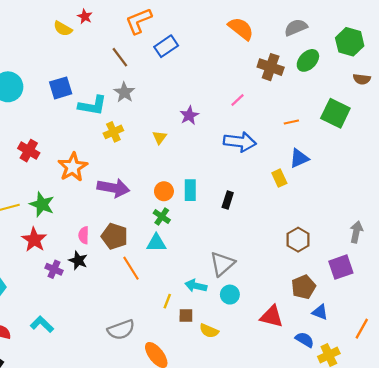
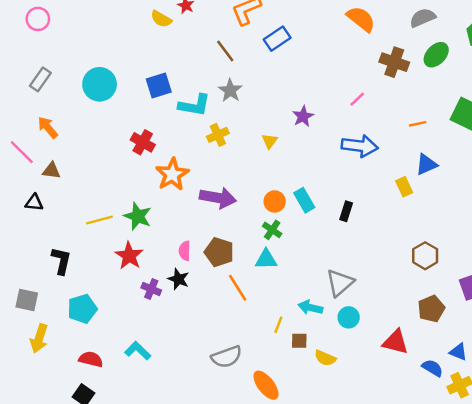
red cross: (29, 151) -> (143, 142), moved
cyan rectangle: (190, 190) -> (304, 200), turned -30
blue triangle: (320, 312) -> (458, 352), moved

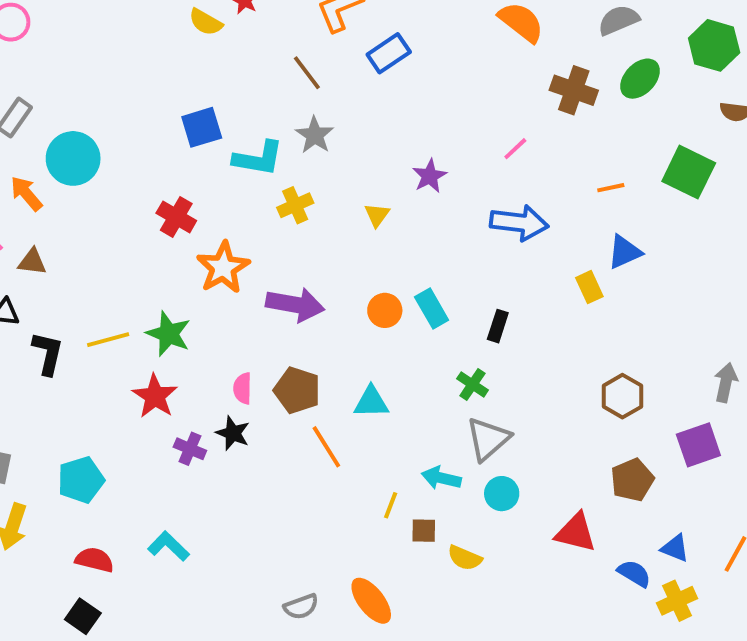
cyan circle: (100, 84) -> (73, 158), moved
green cross: (272, 230) -> (472, 384), moved
black L-shape: (61, 261) -> (48, 353), moved
gray semicircle: (227, 357) -> (301, 607), moved, size x0.7

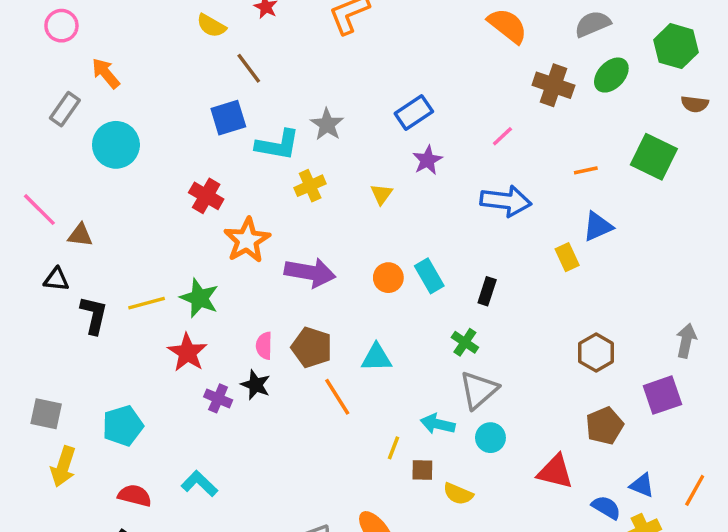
yellow semicircle: (206, 22) -> (211, 26), moved
blue rectangle: (389, 53) -> (414, 112), moved
brown line: (307, 73) -> (249, 68), moved
orange arrow: (26, 194) -> (106, 73), moved

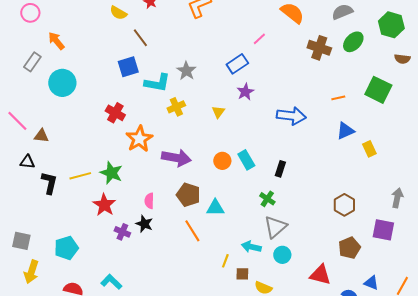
pink line: (502, 136) -> (259, 39), moved
yellow rectangle: (567, 257) -> (369, 149), moved
brown pentagon: (312, 347) -> (188, 195), moved
purple square: (662, 395) -> (383, 230), turned 30

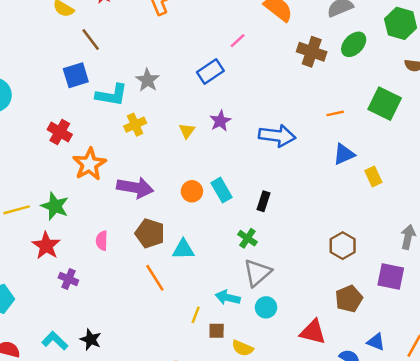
purple star: (245, 92) -> (220, 121), moved
black star: (144, 224) -> (91, 339), moved

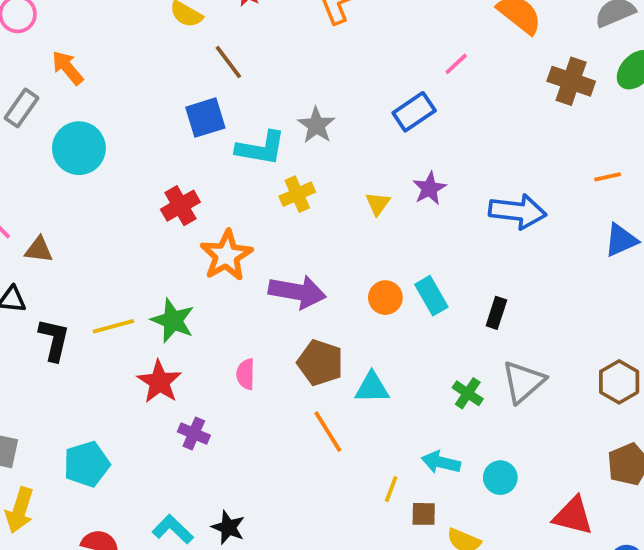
red cross: (60, 132) -> (180, 206), turned 30
green cross: (247, 238) -> (468, 393), moved
gray triangle: (257, 273) -> (523, 382), moved

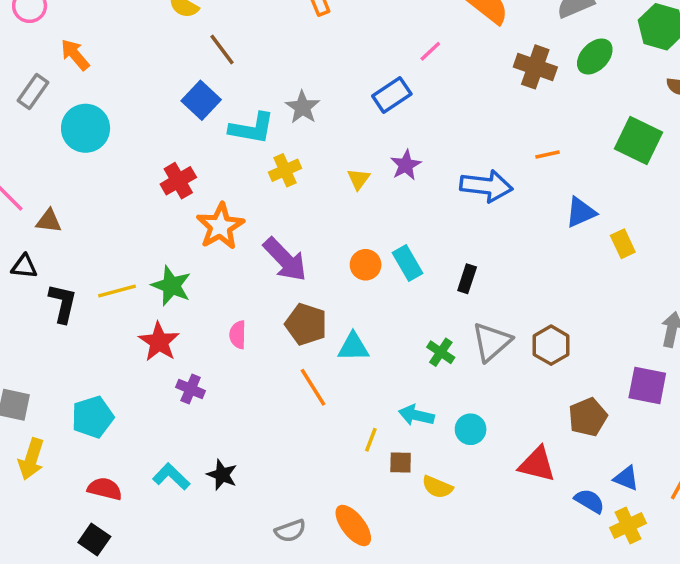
blue square: (205, 118) -> (201, 100), turned -30
orange line: (608, 177) -> (548, 154), moved
purple arrow: (297, 292) -> (285, 259), turned 36
brown hexagon: (619, 382) -> (551, 345), moved

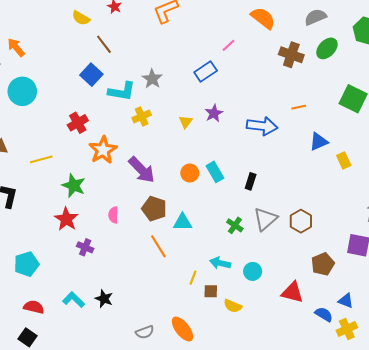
yellow line: (117, 291) -> (41, 159), moved

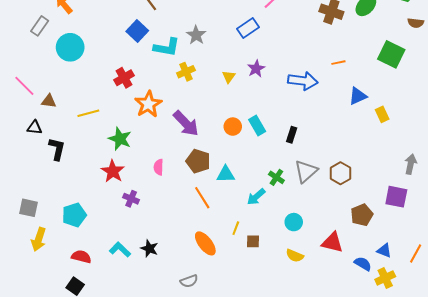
cyan arrow: (220, 263) -> (256, 197), moved, turned -54
yellow semicircle: (233, 306) -> (295, 256), moved
orange ellipse: (182, 329) -> (205, 243), moved

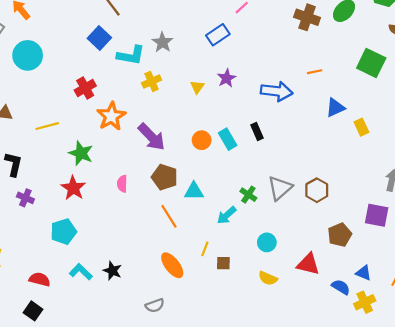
black rectangle: (292, 135) -> (257, 132), moved, turned -42
purple cross: (131, 199) -> (25, 198), moved
cyan pentagon: (74, 215) -> (63, 232), moved

